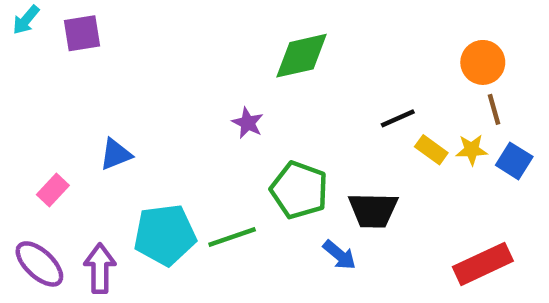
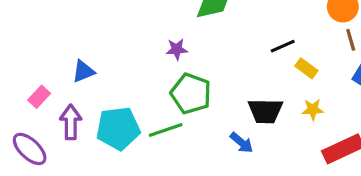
purple star: (248, 123) -> (177, 49), turned -30
yellow star: (472, 150) -> (313, 109), moved
green pentagon: (299, 190) -> (191, 94), moved
purple arrow: (100, 268) -> (71, 122), moved

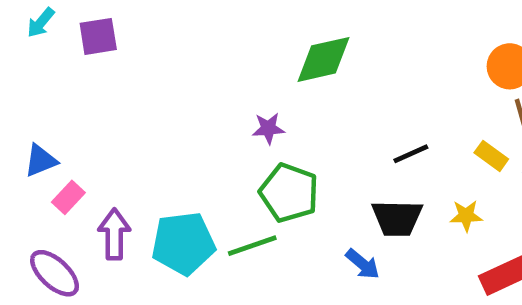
black line: (283, 46) -> (411, 154), moved
yellow rectangle: (306, 68) -> (491, 156), moved
blue triangle: (83, 71) -> (41, 161), moved

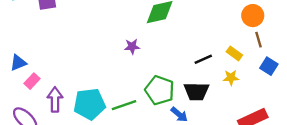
yellow rectangle: (491, 156) -> (234, 53), moved
green pentagon: (289, 193) -> (160, 90), moved
yellow star: (466, 216) -> (231, 78), moved

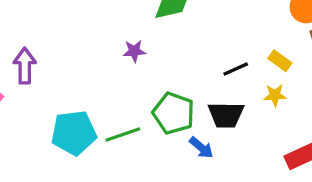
purple arrow: (55, 99) -> (25, 66), moved

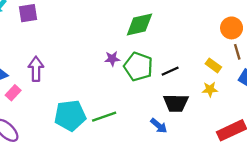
black line: (236, 69) -> (170, 71), moved
green pentagon: (174, 113) -> (138, 67), moved

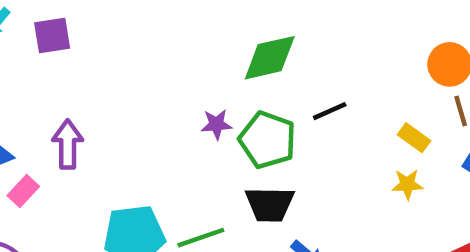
black line: (170, 71) -> (330, 111), moved
black trapezoid: (176, 103) -> (270, 204), moved

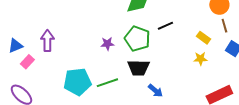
purple star: (216, 124) -> (107, 44), moved

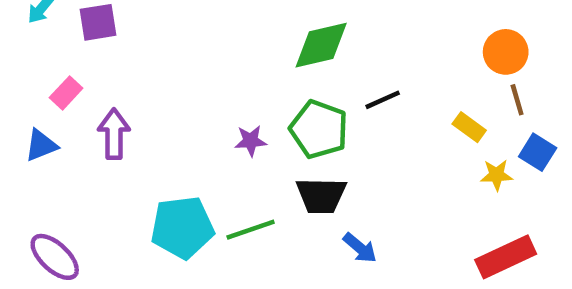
yellow star: (200, 59) -> (497, 175), moved
pink rectangle: (27, 62) -> (66, 93), moved

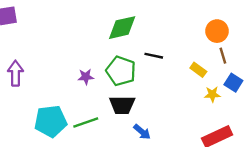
black line: (383, 100) -> (154, 56), turned 36

